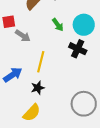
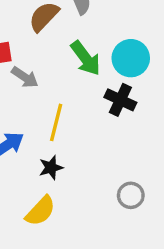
green arrow: (58, 25) -> (86, 58), size x1.5
gray circle: (84, 104) -> (131, 195), size x0.6

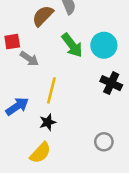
black cross: (120, 100) -> (111, 83), moved

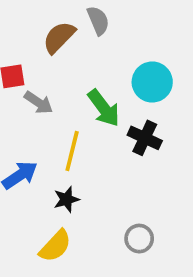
green arrow: (72, 45) -> (104, 108), moved
black cross: (111, 83) -> (145, 138), moved
gray circle: (104, 142) -> (139, 239), moved

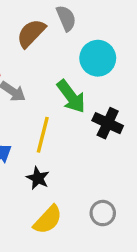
cyan circle: (152, 82) -> (98, 58), moved
black star: (66, 199) -> (38, 178), turned -30
yellow semicircle: (55, 246) -> (48, 220), moved

